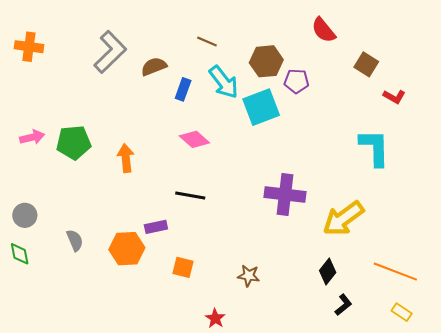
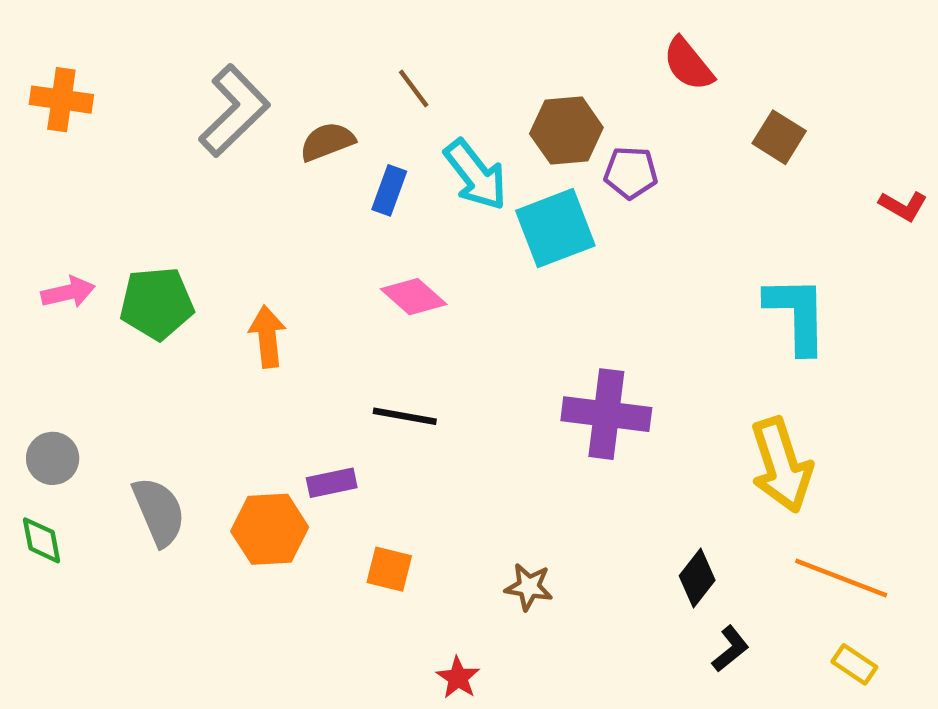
brown line: (207, 41) -> (414, 88), moved, turned 30
red L-shape: (394, 97) -> (903, 206), moved
yellow arrow: (343, 218) -> (781, 465), moved, turned -72
gray semicircle: (75, 240) -> (159, 512), size x1.5

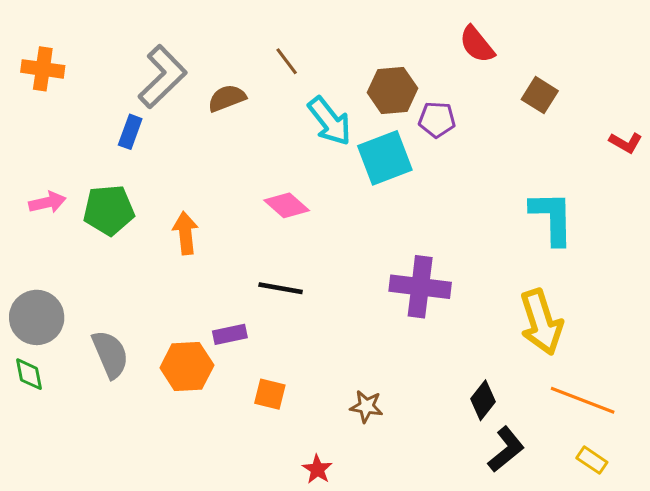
blue rectangle: (389, 190) -> (130, 132), moved
gray circle: (53, 458) -> (37, 317), size x1.5
black L-shape: (730, 649) -> (506, 449), size x1.4

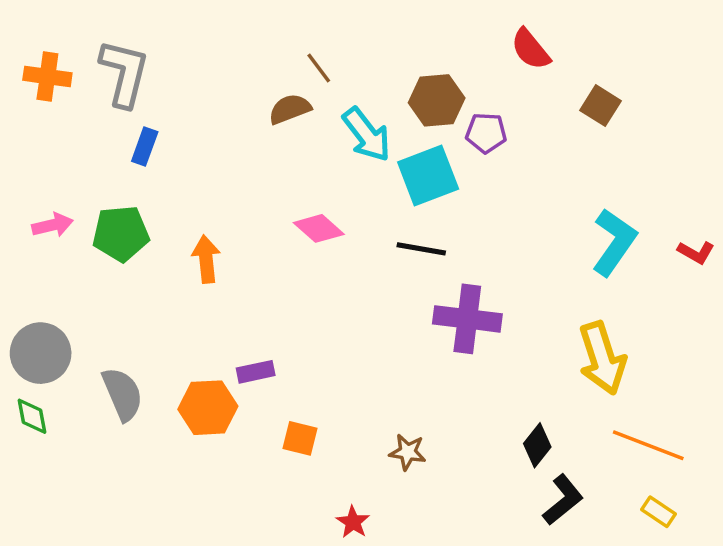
gray L-shape: (162, 77) -> (124, 73), moved, turned -32
brown semicircle: (227, 98) -> (290, 109), moved
red L-shape: (626, 143) -> (696, 252), moved
cyan L-shape: (552, 218) -> (614, 242), turned 36
black line: (281, 288) -> (421, 249), moved

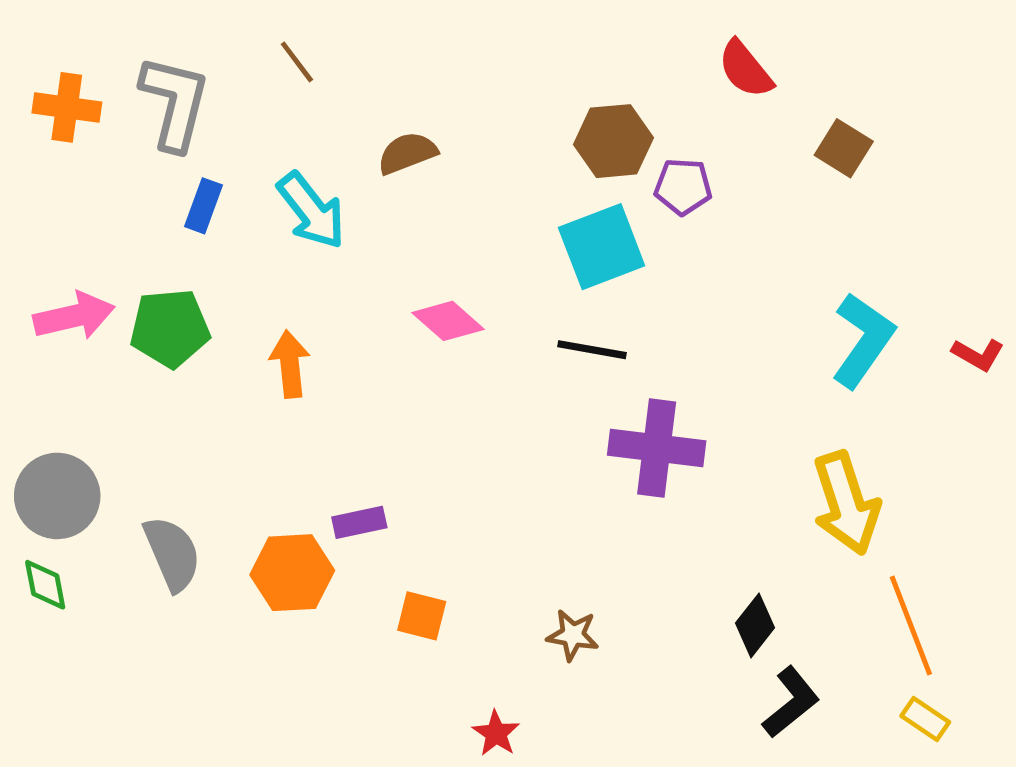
brown line: (319, 68) -> (297, 62), moved
cyan arrow: (367, 135) -> (311, 211), moved
pink arrow: (53, 225) -> (74, 316), size x1.4
orange line: (648, 445) -> (911, 625), turned 48

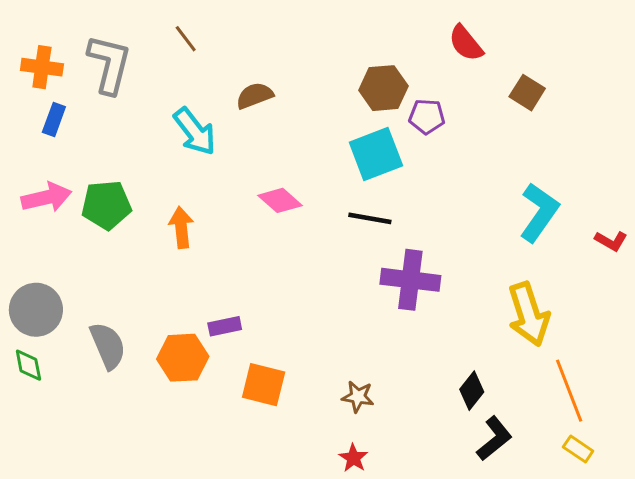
blue rectangle: (203, 206) -> (54, 120), moved
red L-shape: (978, 354) -> (611, 241), moved
orange square: (422, 616) -> (264, 385), size x1.4
red star: (496, 733) -> (353, 458), moved

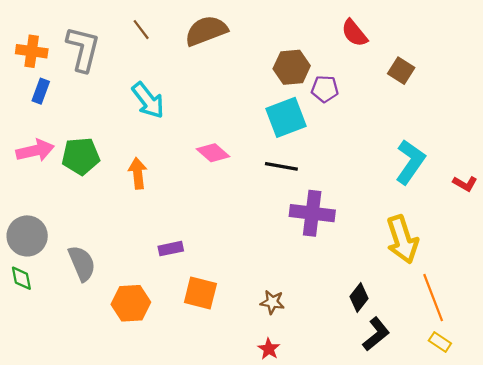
brown semicircle: (255, 96) -> (206, 31), moved, size x1.5
orange hexagon: (183, 358) -> (131, 303), moved

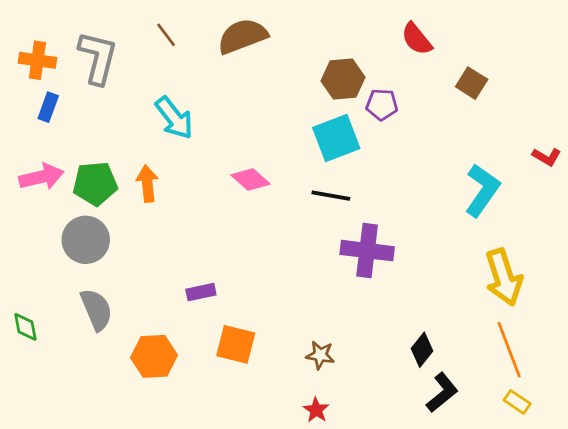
orange arrow: (138, 173) -> (147, 184), moved
red L-shape: (465, 184) -> (547, 157), moved
gray circle: (27, 236) -> (86, 240), moved
yellow arrow: (402, 239) -> (504, 277), moved

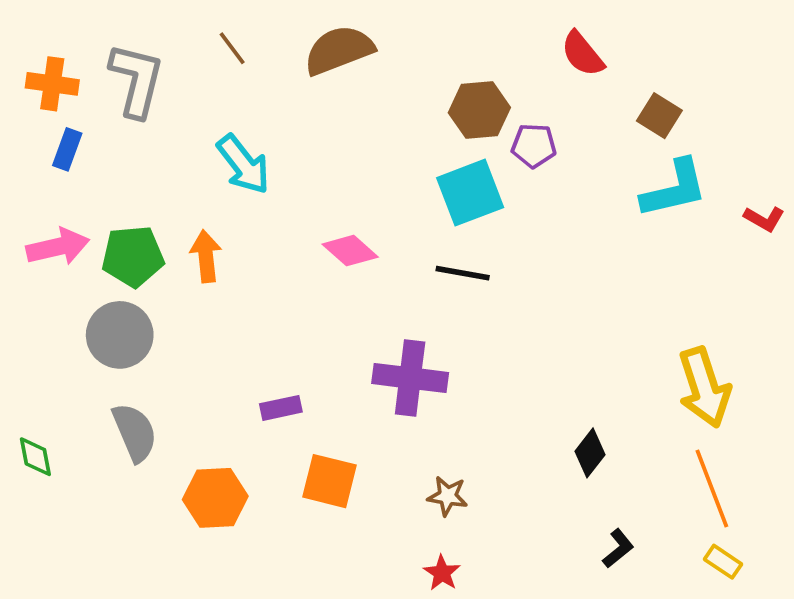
cyan L-shape: (482, 190) -> (674, 189), moved, turned 42
purple cross: (367, 251) -> (410, 378), moved
black diamond: (422, 350) -> (590, 453), moved
black L-shape: (442, 393) -> (618, 549), size x0.7

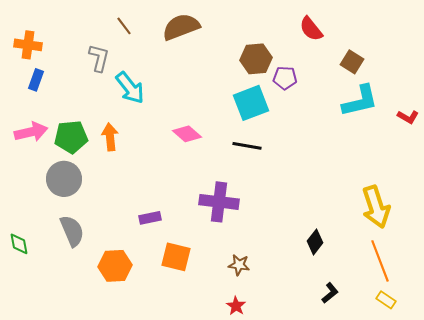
gray L-shape: (137, 80) -> (99, 58), moved, size x0.7

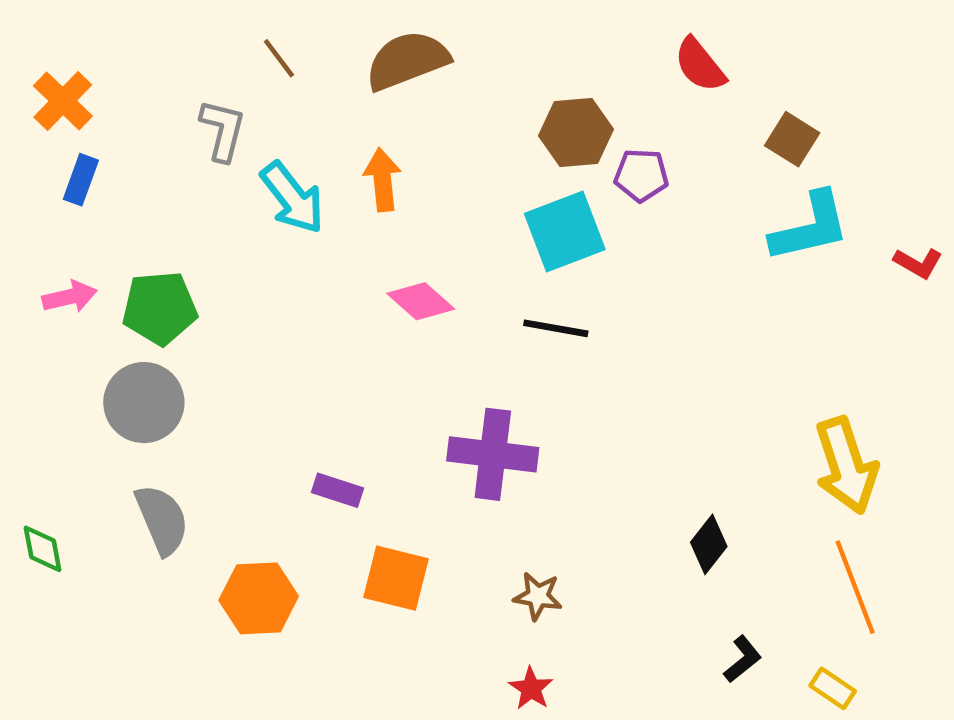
orange cross: (28, 45) -> (63, 101), turned 36
pink arrow: (31, 132) -> (70, 297), size x0.7
orange arrow: (110, 137) -> (382, 180), moved
purple rectangle: (150, 218) -> (337, 490), turned 30
yellow rectangle: (386, 300) -> (833, 688), moved

